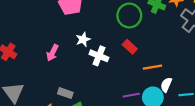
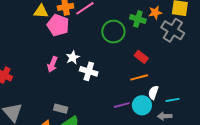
red rectangle: (130, 47) -> (141, 57), moved
pink arrow: (52, 53) -> (52, 64), moved

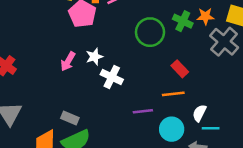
white semicircle: (153, 93) -> (199, 113), moved
purple line: (122, 105) -> (143, 111), moved

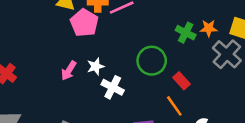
green circle: (150, 32) -> (152, 61), moved
orange line: (173, 94) -> (174, 106), turned 60

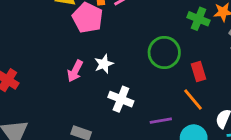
red rectangle: (181, 81) -> (198, 71), turned 30
white cross: (113, 87) -> (121, 99), moved

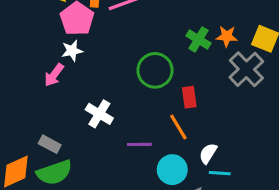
white star: (104, 64) -> (72, 51), moved

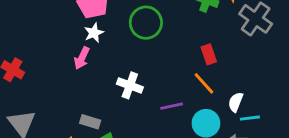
green circle: (155, 70) -> (146, 23), moved

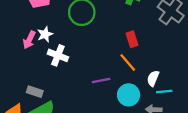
white star: (94, 33) -> (45, 34), moved
white cross: (130, 85) -> (58, 55), moved

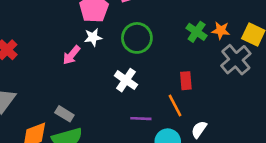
white star: (45, 34) -> (93, 37), moved
white cross: (58, 55) -> (126, 80), moved

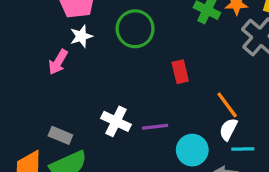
white cross: (126, 80) -> (116, 121), moved
red rectangle: (186, 81) -> (180, 72), moved
orange line: (175, 106) -> (227, 105), moved

